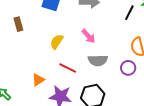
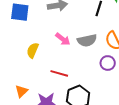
gray semicircle: (98, 60) -> (87, 40), moved
red line: (68, 68) -> (59, 73), moved

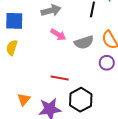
pink arrow: (63, 39) -> (58, 35), moved
yellow semicircle: (33, 50) -> (12, 48), moved

